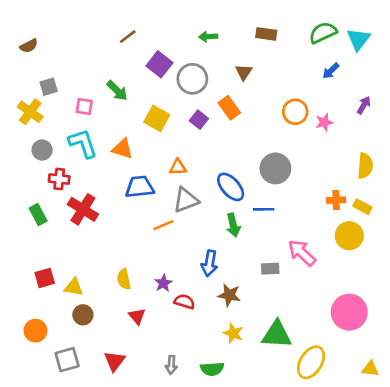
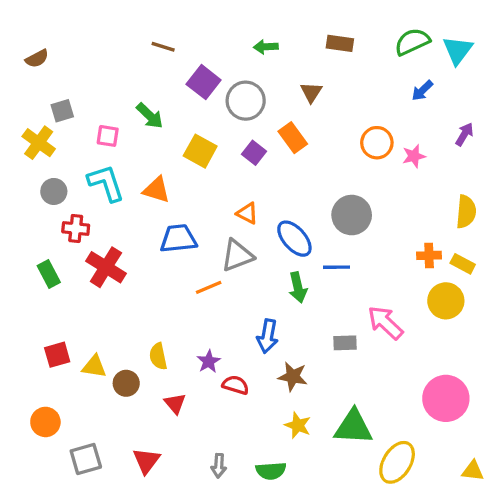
brown line: (128, 37) -> (163, 47), turned 54
orange triangle: (178, 167) -> (247, 213), moved, turned 30
brown circle: (83, 315) -> (126, 383), moved

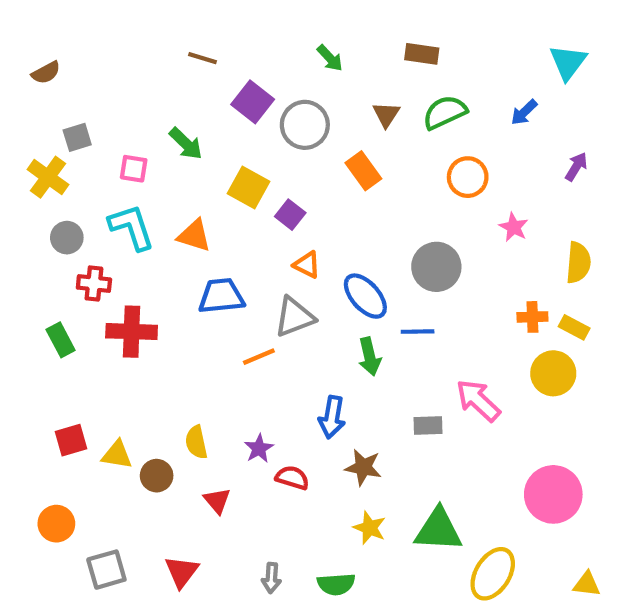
green semicircle: (412, 42) -> (445, 112), moved
green arrow: (266, 47) -> (330, 58), turned -130
purple square: (254, 153) -> (290, 215), moved
pink star: (414, 156) -> (514, 227), moved, turned -30
red cross: (106, 267) -> (132, 332), turned -30

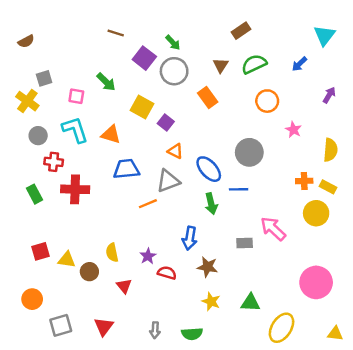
brown rectangle: (422, 54) -> (241, 31), turned -42
green arrow: (330, 58) -> (173, 43), moved
green triangle: (438, 530) -> (250, 303), size x0.7

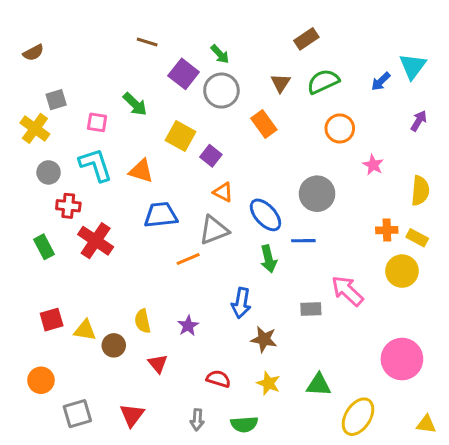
cyan triangle: (324, 35) -> (413, 66), moved
red cross: (75, 189) -> (96, 241), turned 32
red semicircle: (167, 273) -> (218, 379), moved

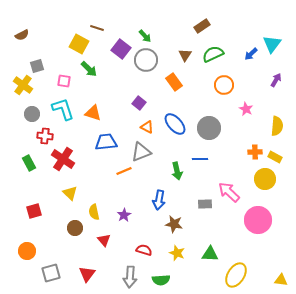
yellow square: (181, 136) -> (79, 44), moved
blue ellipse: (265, 215) -> (175, 124), moved
yellow triangle: (85, 330) -> (70, 193), moved, turned 35
pink circle: (402, 359) -> (258, 220), moved
gray arrow: (197, 420) -> (130, 277), size x1.5

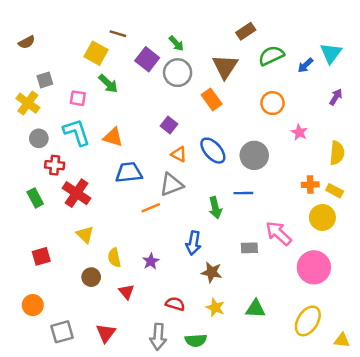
green semicircle: (213, 54) -> (271, 56), moved
brown triangle: (185, 55) -> (225, 67), size x1.6
yellow ellipse: (236, 275) -> (308, 321), moved

